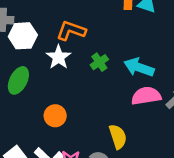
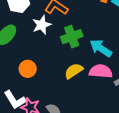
green cross: (99, 62) -> (72, 37), size x1.5
yellow semicircle: (118, 137) -> (74, 71), moved, turned -120

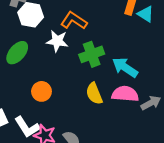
white star: (42, 25) -> (57, 41), turned 30
yellow semicircle: (74, 71) -> (94, 94), turned -78

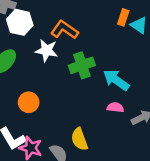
yellow semicircle: (94, 94) -> (79, 139), moved
pink semicircle: (125, 94) -> (115, 107), size x0.6

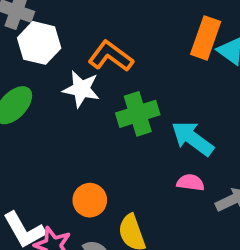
orange rectangle: (123, 17) -> (206, 38), size x1.5
orange circle: (29, 102) -> (90, 200), moved

